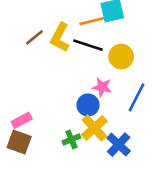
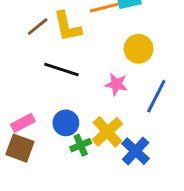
yellow L-shape: (60, 37) -> (67, 27), turned -40
black line: (88, 45) -> (61, 70), moved
blue circle: (88, 105) -> (66, 123), moved

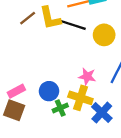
black line: (61, 70) -> (73, 25), moved
pink star: (116, 84) -> (87, 77), moved
yellow cross: (107, 132) -> (80, 98), turned -30

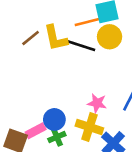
yellow circle: (104, 35) -> (110, 37), moved
pink rectangle: (16, 91) -> (36, 131), moved
green cross: (60, 108) -> (57, 137), moved

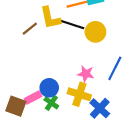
yellow circle: (110, 37) -> (95, 32), moved
brown line: (31, 38) -> (30, 29), moved
green cross: (57, 137) -> (51, 103), turned -32

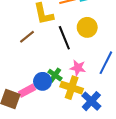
black line: (72, 24) -> (64, 38), moved, turned 50
brown line: (30, 29) -> (27, 37), moved
green cross: (51, 103) -> (55, 75), moved

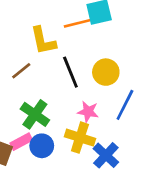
yellow circle: (87, 27) -> (106, 72), moved
green cross: (55, 75) -> (35, 114), moved, size x1.5
blue circle: (43, 81) -> (42, 146), moved

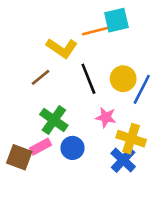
yellow L-shape: (43, 41) -> (62, 48), turned -44
blue line: (125, 105) -> (142, 89), moved
yellow cross: (80, 138) -> (131, 139), moved
blue circle: (42, 146) -> (73, 148), moved

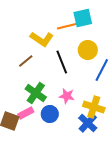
yellow circle: (123, 79) -> (88, 50), moved
pink star: (106, 117) -> (67, 96), moved

